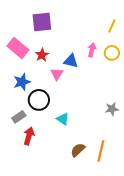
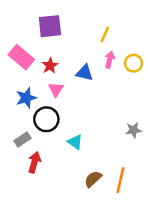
yellow line: (112, 26) -> (105, 35), moved
pink triangle: (57, 74) -> (56, 89), moved

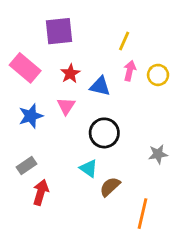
red star: (50, 66) -> (70, 74), moved
black circle: (46, 119) -> (104, 133), moved
brown semicircle: (93, 179) -> (110, 187), moved

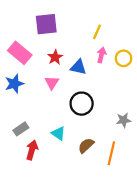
blue star: (31, 116) -> (14, 84), moved
cyan triangle: (89, 168) -> (58, 133), moved
orange line: (142, 214) -> (111, 153), moved

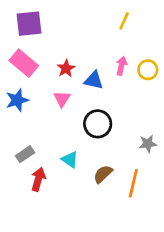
purple square: (46, 24) -> (29, 24), moved
yellow line: (97, 32) -> (124, 21), moved

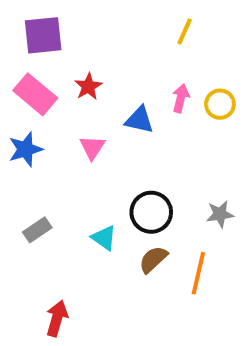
red star: (66, 68) -> (88, 86), moved
black circle: (98, 124) -> (151, 212), moved
red arrow: (38, 179) -> (57, 318), moved

